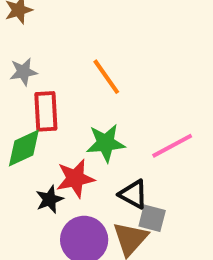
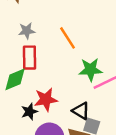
gray star: (23, 72) -> (27, 31), moved
green star: (106, 143) -> (90, 70), moved

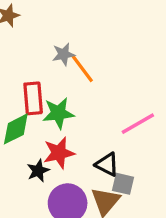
gray star: (27, 31) -> (64, 54), moved
green star: (90, 70) -> (58, 113), moved

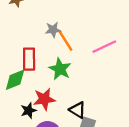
green star: (58, 113) -> (60, 69), moved, turned 30
pink line: (138, 124) -> (104, 47), moved

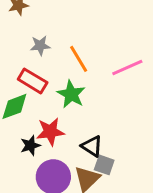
gray star: (53, 30) -> (40, 46), moved
red rectangle: (29, 59) -> (33, 81), turned -60

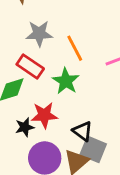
gray star: (40, 46) -> (39, 34), size x1.4
gray square: (104, 165) -> (93, 149), size x1.4

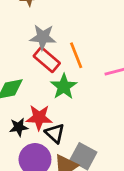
red rectangle: (30, 66) -> (47, 60), moved
black triangle: (83, 131) -> (55, 133), moved

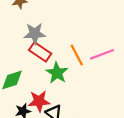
orange line: (76, 55) -> (77, 55), moved

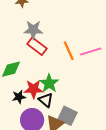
green star: (57, 73) -> (49, 83), moved

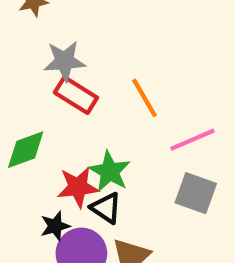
pink line: (91, 52) -> (192, 140), moved
black star: (19, 97) -> (55, 226), moved
gray square: (68, 116) -> (196, 193), moved

